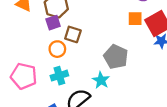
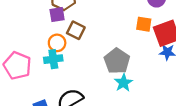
cyan cross: (59, 76) -> (53, 59), moved
cyan star: (101, 80) -> (123, 83), moved

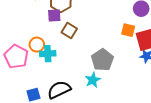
orange circle: (57, 43) -> (37, 45), moved
cyan star: (123, 83) -> (93, 80), moved

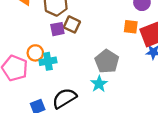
purple square: (54, 15) -> (57, 29), moved
brown square: (69, 30) -> (72, 24), moved

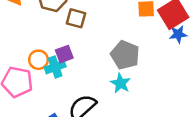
purple square: (57, 29) -> (64, 54), moved

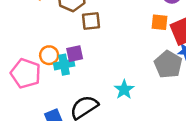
brown square: (76, 18) -> (91, 21), turned -30
gray pentagon: (125, 55) -> (168, 64), moved

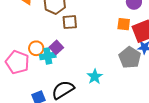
purple square: (75, 54) -> (56, 47), turned -32

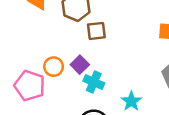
cyan cross: (48, 56) -> (94, 82), moved, turned 35

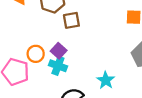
cyan cross: (94, 82) -> (58, 66), moved

